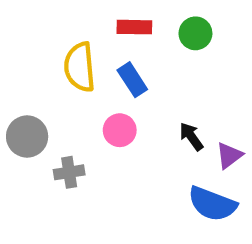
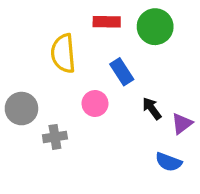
green circle: (195, 33) -> (155, 27), size x1.4
blue rectangle: (132, 80) -> (122, 72), moved
blue semicircle: (212, 204) -> (168, 162), size x0.7

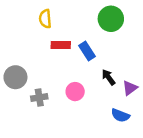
red rectangle: (107, 22) -> (61, 45), moved
yellow semicircle: (63, 53) -> (45, 19), moved, size x0.7
pink circle: (95, 103) -> (75, 92), moved

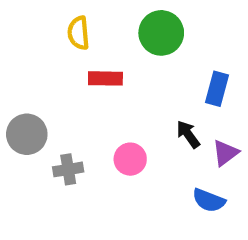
green circle: (111, 19) -> (161, 33), moved
blue rectangle: (87, 51) -> (217, 89), moved, turned 48

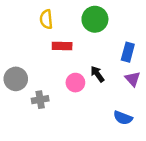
black arrow: (188, 134) -> (97, 74), moved
purple triangle: (225, 153) -> (133, 79), moved, turned -35
pink circle: (130, 159) -> (75, 83), moved

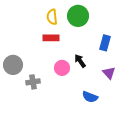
yellow semicircle: (46, 19) -> (52, 17), moved
purple triangle: (133, 79) -> (109, 73), moved
blue semicircle: (123, 118) -> (90, 97), moved

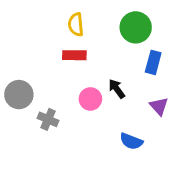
green circle: (78, 16) -> (136, 27), moved
gray cross: (33, 82) -> (48, 119), turned 32

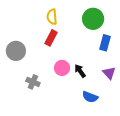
red rectangle: (74, 55) -> (51, 38), turned -63
black arrow: (117, 89) -> (80, 71), moved
gray circle: (19, 95) -> (16, 51), moved

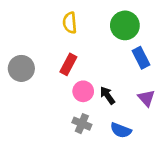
red rectangle: (51, 38) -> (68, 64), moved
blue rectangle: (105, 43) -> (141, 58), turned -42
gray cross: (33, 82) -> (82, 124), moved

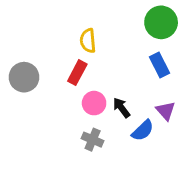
yellow semicircle: (70, 23) -> (88, 41), moved
green circle: (125, 25) -> (161, 22), moved
blue semicircle: (121, 130) -> (143, 130), moved, turned -65

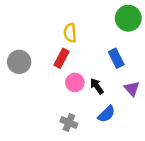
blue rectangle: (160, 65) -> (116, 58), moved
blue semicircle: (143, 130) -> (106, 114), moved
gray cross: (93, 140) -> (69, 123), moved

